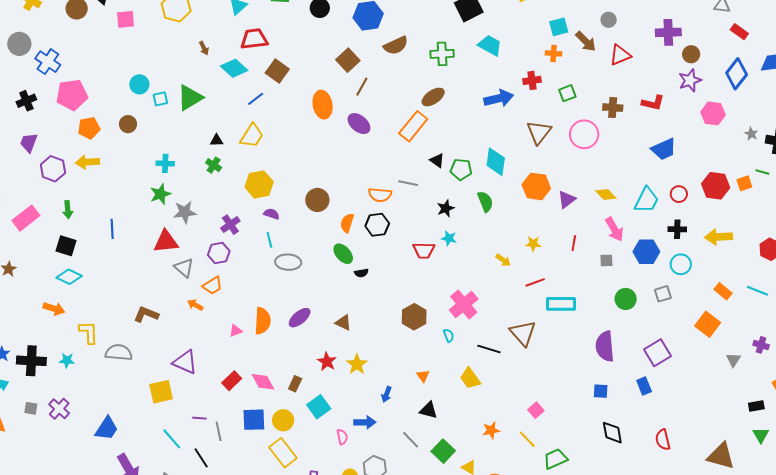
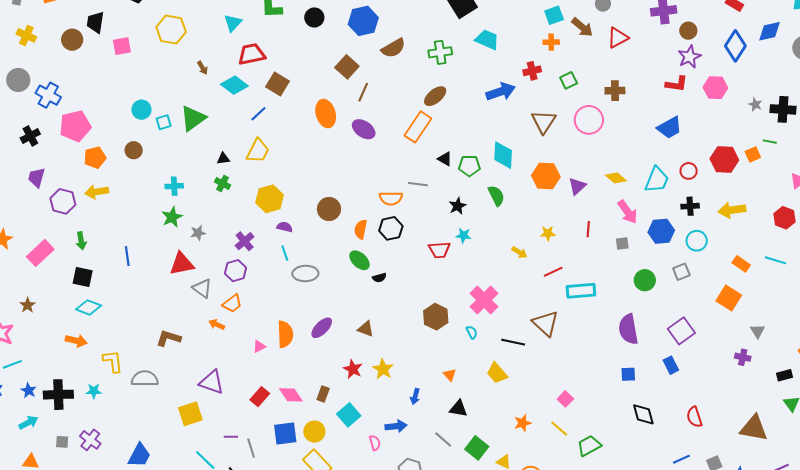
red L-shape: (653, 103) -> (677, 84), moved
gray star: (185, 212) -> (198, 233), size x0.7
purple cross: (761, 345) -> (743, 357), moved

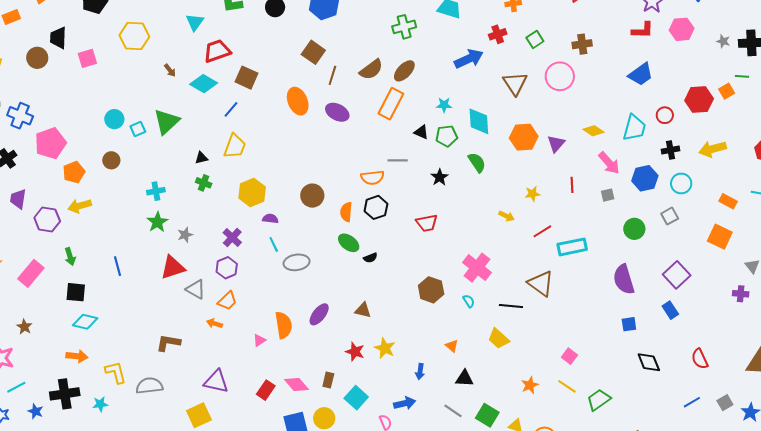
brown semicircle: (393, 48) -> (371, 69), moved
cyan star: (463, 235) -> (444, 105), moved
black cross: (58, 395) -> (65, 394), moved

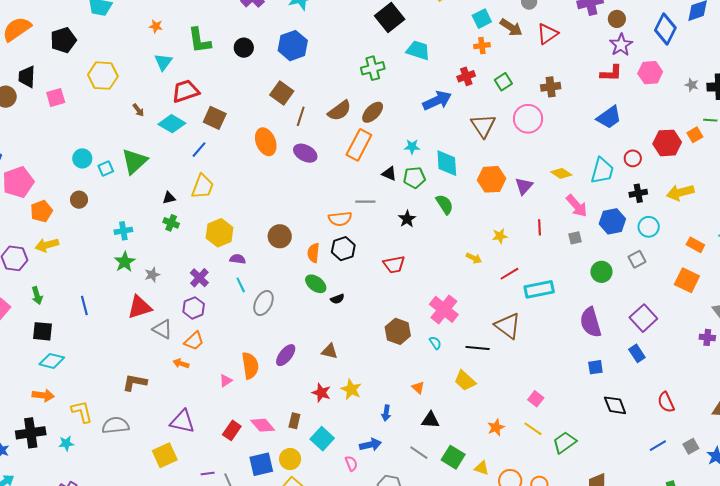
gray ellipse: (297, 262) -> (263, 303), turned -55

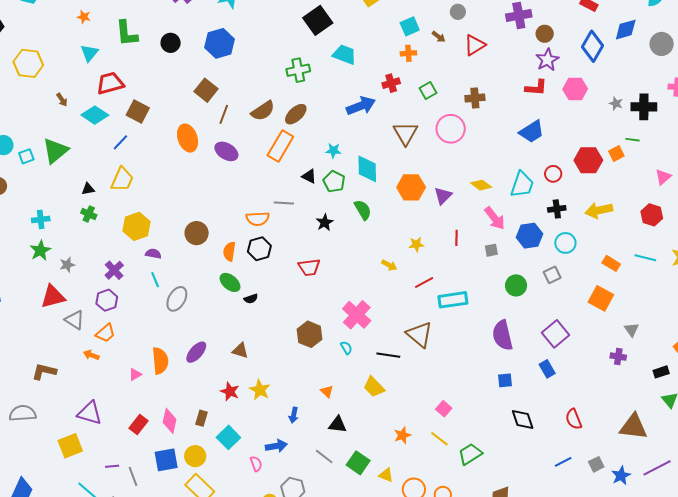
brown arrow: (511, 27) -> (439, 37), size x0.6
green pentagon: (414, 178) -> (334, 182), turned 30
pink diamond: (263, 425) -> (170, 421), turned 50

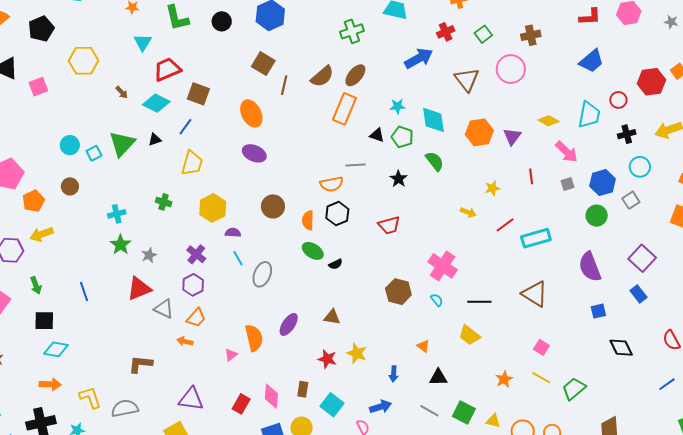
purple ellipse: (226, 151) -> (254, 153), moved
black triangle: (88, 189) -> (155, 140), moved
blue hexagon: (530, 236) -> (603, 183), moved
brown triangle: (419, 334) -> (535, 294), moved

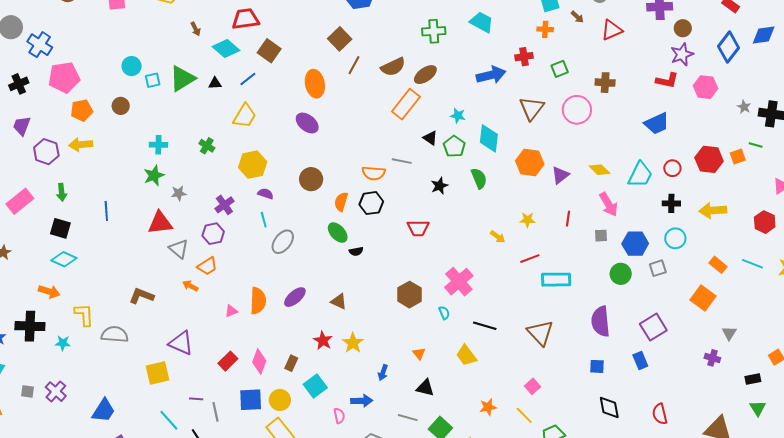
gray line: (429, 411) -> (408, 418), turned -30

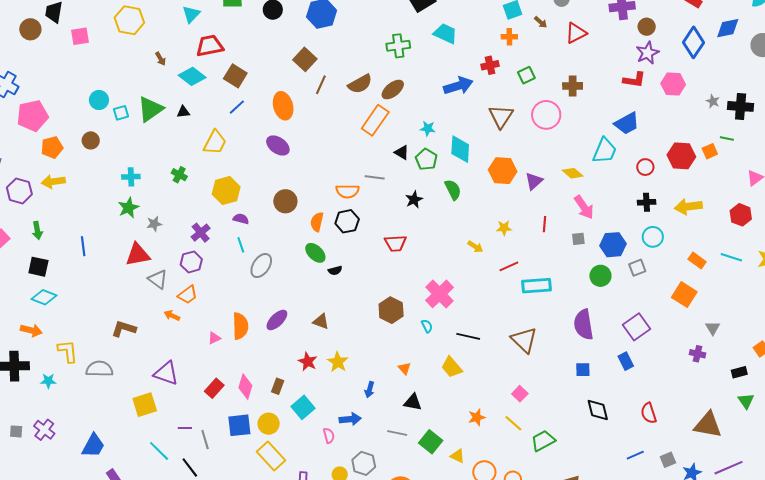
blue line: (248, 79) -> (237, 107), moved
cyan trapezoid: (640, 175) -> (605, 151), moved

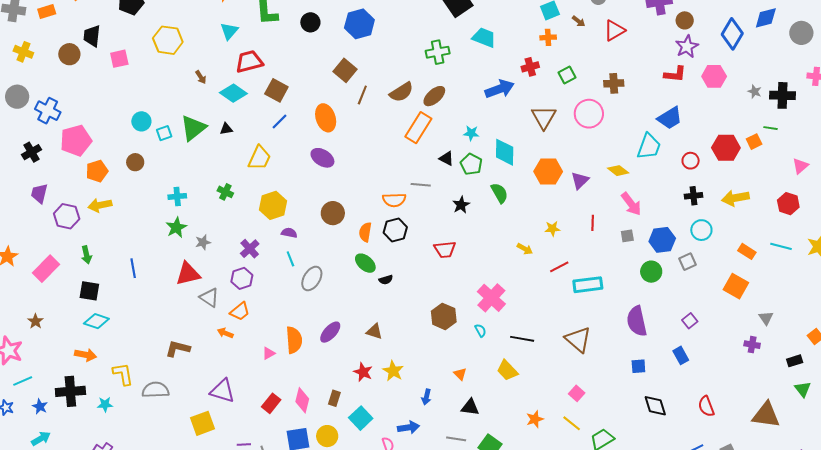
purple square: (637, 327) -> (690, 321), size x0.6

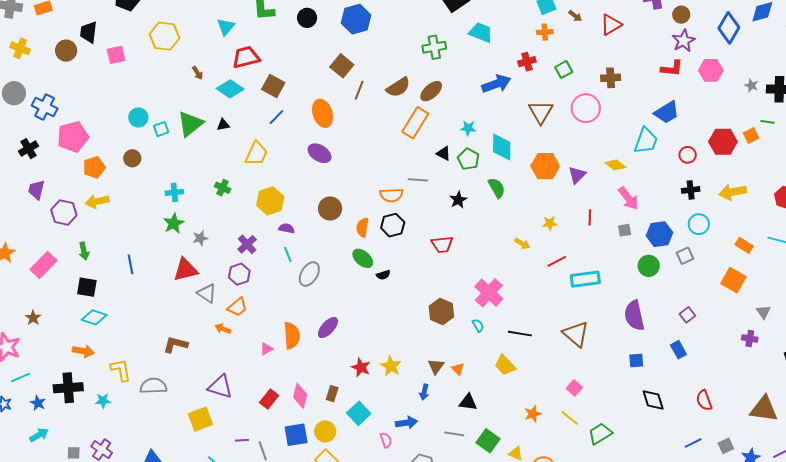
brown triangle: (374, 331) -> (436, 366), moved, turned 48

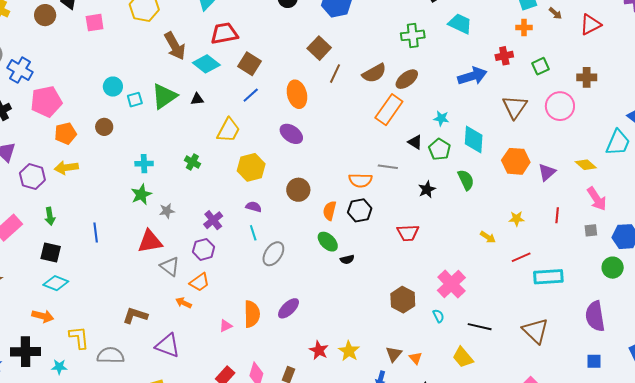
brown arrow: (198, 73) -> (175, 46), size x2.0
yellow hexagon: (270, 201) -> (251, 167), moved
purple triangle: (220, 387) -> (168, 346), moved

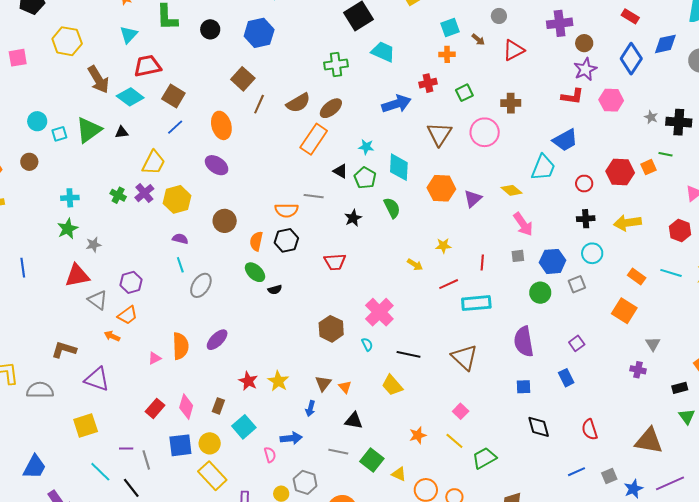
red line: (557, 215) -> (482, 262), moved
purple cross: (213, 220) -> (144, 193), moved

